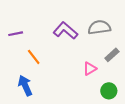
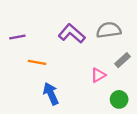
orange line: (34, 57) -> (37, 62), turned -42
blue arrow: (25, 86) -> (51, 94), moved

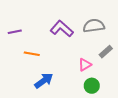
blue arrow: (51, 94) -> (44, 81), turned 78
green circle: (119, 99) -> (92, 86), moved

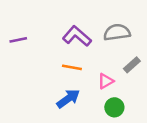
orange line: (32, 54) -> (72, 67), moved
blue arrow: (44, 81) -> (68, 99), moved

